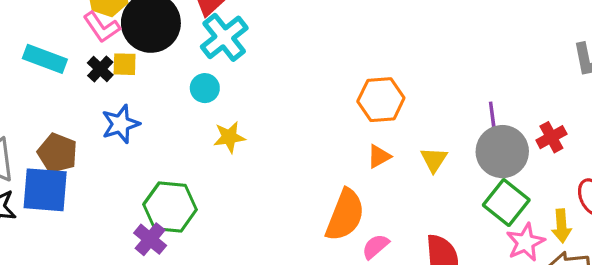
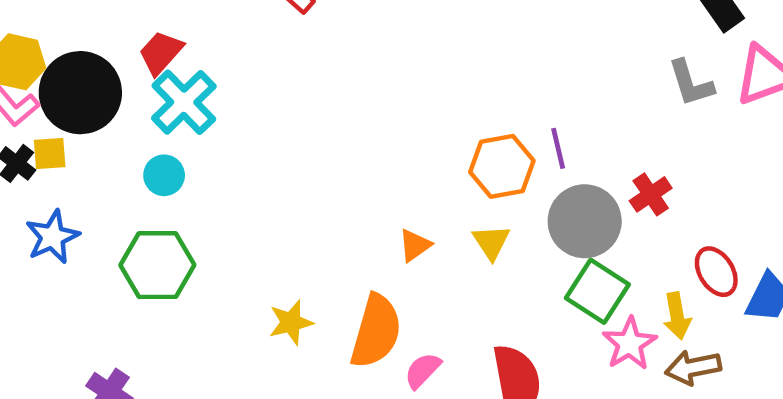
orange hexagon: (381, 100) -> (502, 166), moved
purple line: (492, 116) -> (558, 148), moved
yellow star: (229, 137) -> (291, 322), moved
green hexagon: (170, 207) -> (157, 265), moved

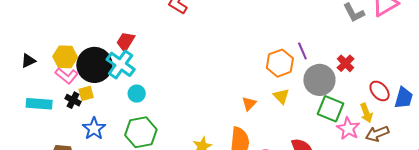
cyan cross: (184, 102) -> (121, 64), moved

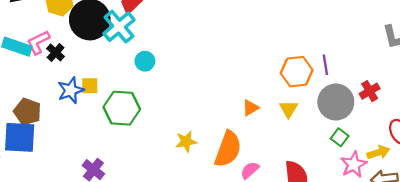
pink L-shape: (67, 76) -> (38, 42), moved, turned 100
yellow square: (86, 93) -> (90, 86), moved
cyan circle: (137, 94) -> (145, 61), moved
green square: (330, 109) -> (340, 137), size x0.6
yellow arrow: (366, 113) -> (378, 152), turned -102

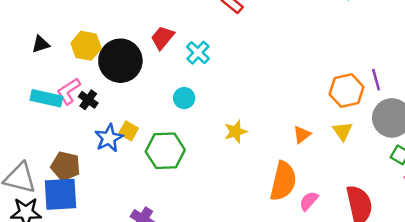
cyan cross: (119, 27) -> (198, 53), moved, size x0.7
yellow square: (90, 86) -> (129, 131), turned 36
yellow star: (186, 142) -> (236, 132), moved

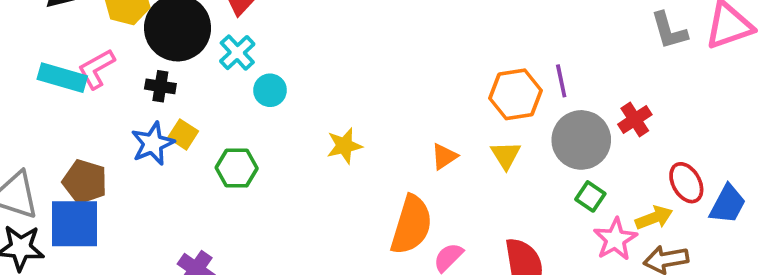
cyan cross: (198, 53) -> (237, 53), moved
black cross: (88, 100) -> (160, 86), moved, turned -30
green hexagon: (165, 151) -> (237, 168), size x0.7

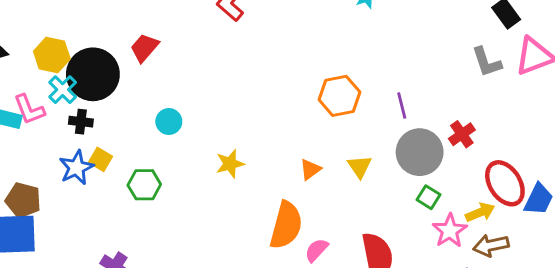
cyan cross: (237, 53) -> (63, 90), moved
pink L-shape: (96, 69) -> (29, 109), turned -80
orange hexagon: (516, 94) -> (339, 96), moved
red ellipse: (686, 183) -> (505, 183), size x1.4

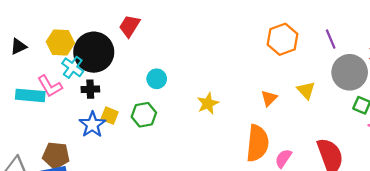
green hexagon: (144, 185) -> (144, 115), moved

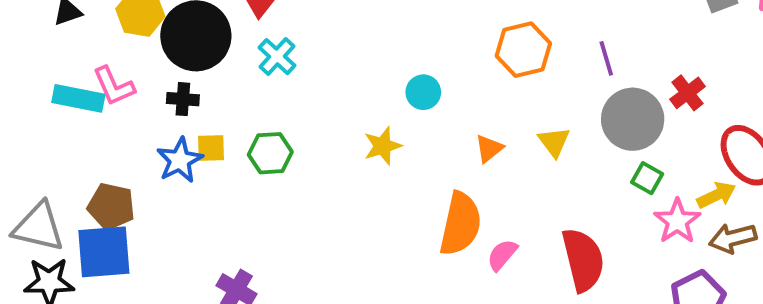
cyan cross: (73, 67) -> (277, 57), moved
cyan circle: (157, 79) -> (423, 92), moved
yellow square: (110, 116) -> (211, 148), turned -30

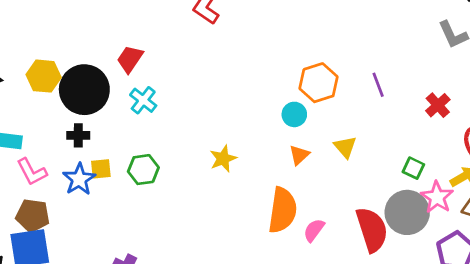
pink L-shape: (114, 86) -> (32, 172), moved
cyan circle: (423, 92) -> (294, 114), moved
gray circle: (633, 119) -> (407, 212), moved

